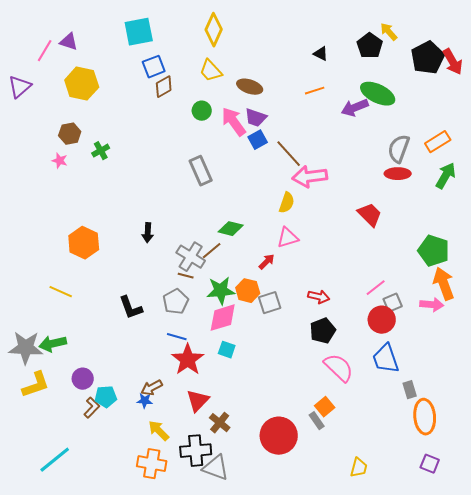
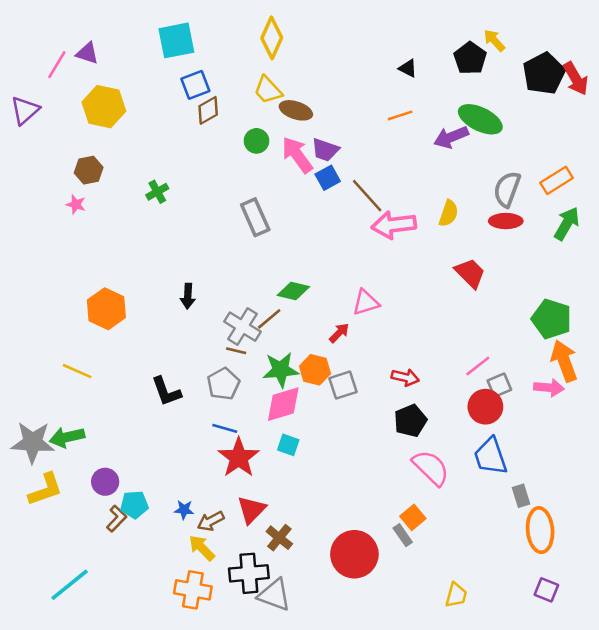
brown ellipse: (250, 87) -> (296, 110), moved
green cross: (101, 151) -> (157, 192), moved
yellow semicircle: (287, 203) -> (449, 213), moved
brown arrow: (152, 388) -> (211, 521), moved

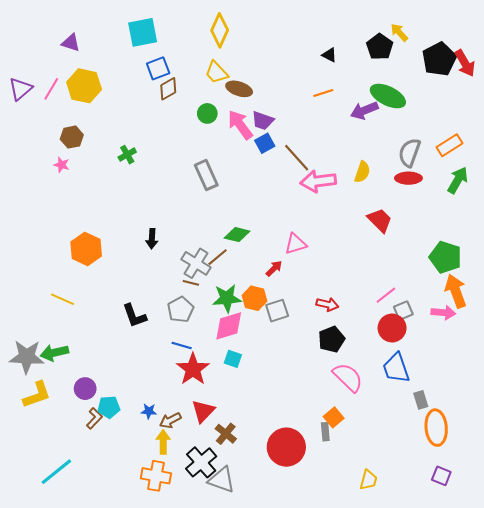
pink line: (57, 65) -> (51, 89), moved
gray rectangle: (403, 535) -> (325, 432), turned 30
yellow arrow: (202, 548) -> (163, 442), turned 45
black cross: (249, 573) -> (201, 462), turned -36

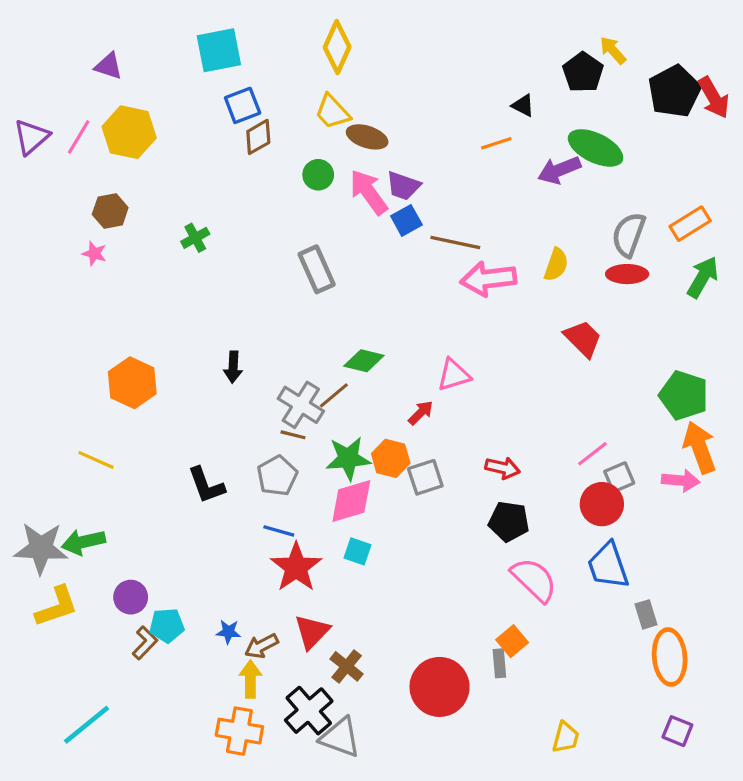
black triangle: (329, 55) -> (523, 105), moved
brown line: (297, 158) -> (455, 243), turned -36
black pentagon: (331, 339) -> (509, 521), turned 30

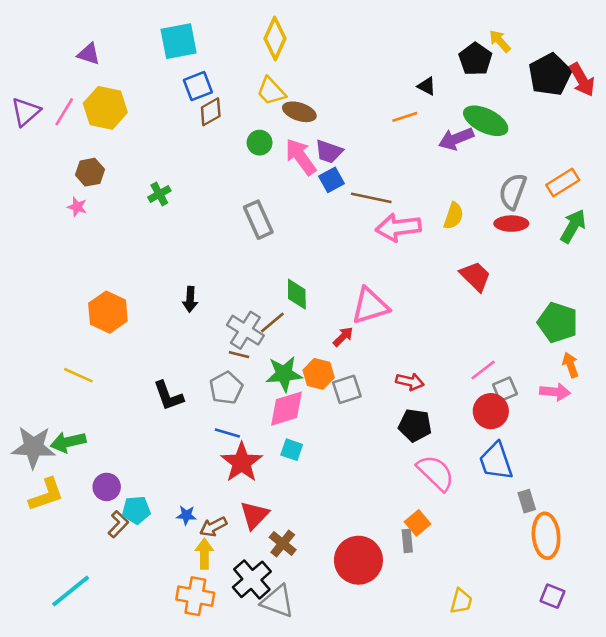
green diamond: (364, 361) -> (297, 294), turned 76
pink triangle: (454, 375) -> (370, 306), size x1.4
orange arrow: (700, 447) -> (570, 365), size x0.6

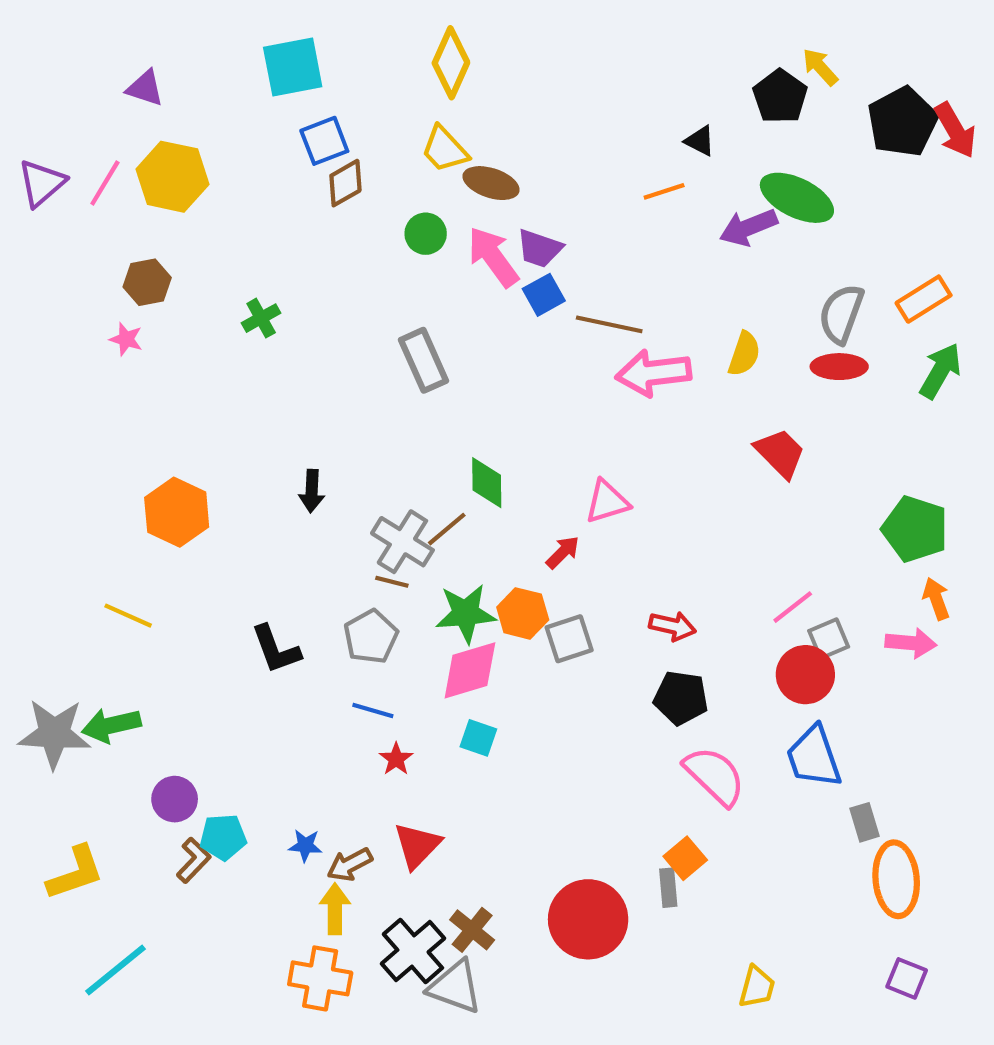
pink triangle: (370, 306) -> (607, 502), size x0.7
red star: (242, 463) -> (396, 759), size x0.5
yellow L-shape: (46, 495) -> (75, 873), moved
brown cross: (283, 543) -> (472, 930), moved

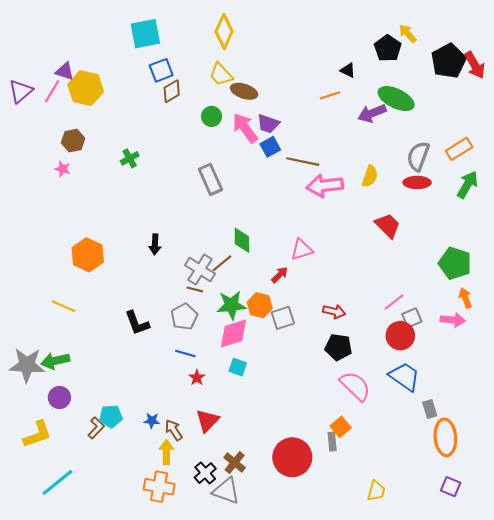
purple triangle: (145, 88) -> (65, 71), moved
blue trapezoid: (814, 757) -> (404, 377), turned 144
purple circle: (175, 799) -> (59, 397), moved
brown arrow: (350, 864) -> (174, 430), turned 85
black cross: (413, 951) -> (205, 473), size x0.7

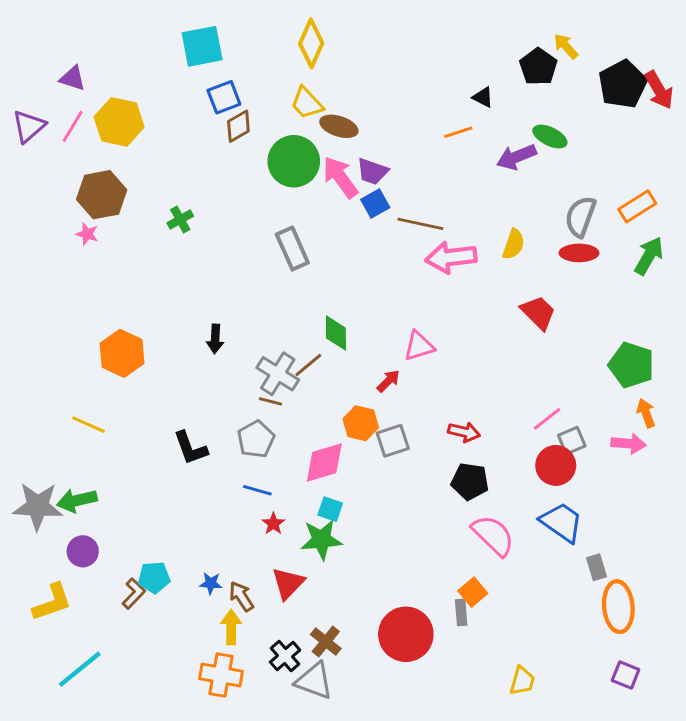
purple triangle: (65, 71) -> (73, 78), moved
green ellipse: (396, 99) -> (550, 137), size x0.7
green circle: (212, 116) -> (294, 161), size x1.8
brown hexagon: (73, 141) -> (102, 195), size x1.5
green star: (231, 305) -> (321, 540), moved

